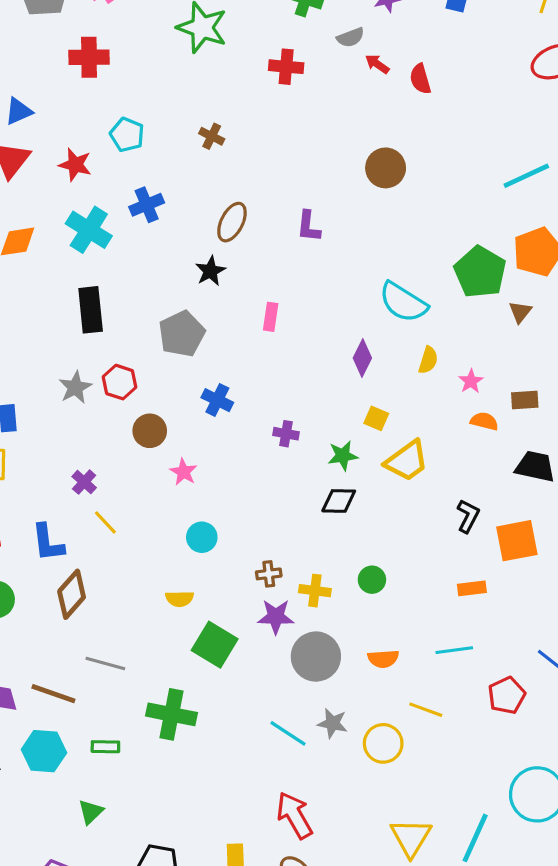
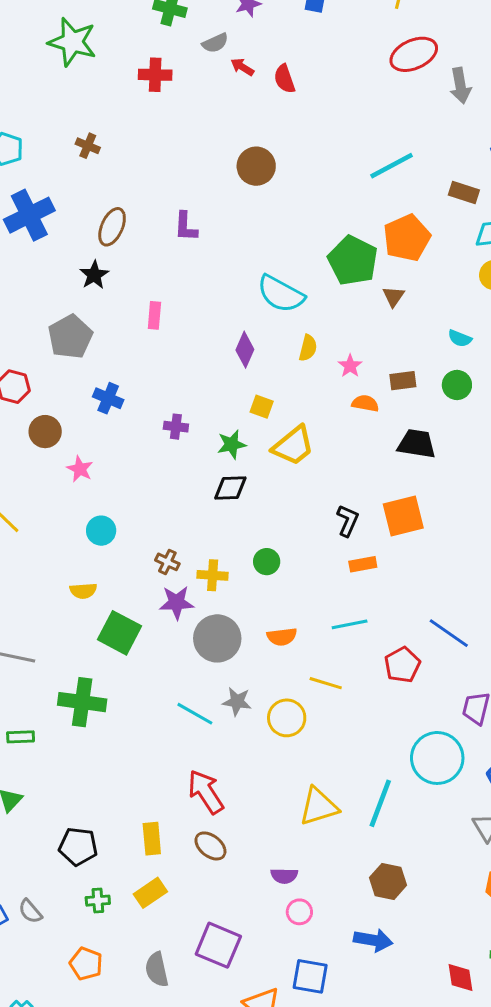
blue cross: (147, 205) -> (29, 215), size x1.5
black L-shape: (468, 516) -> (348, 521), moved
brown cross: (269, 574) -> (167, 562), turned 35
yellow triangle: (411, 838) -> (319, 807), turned 45

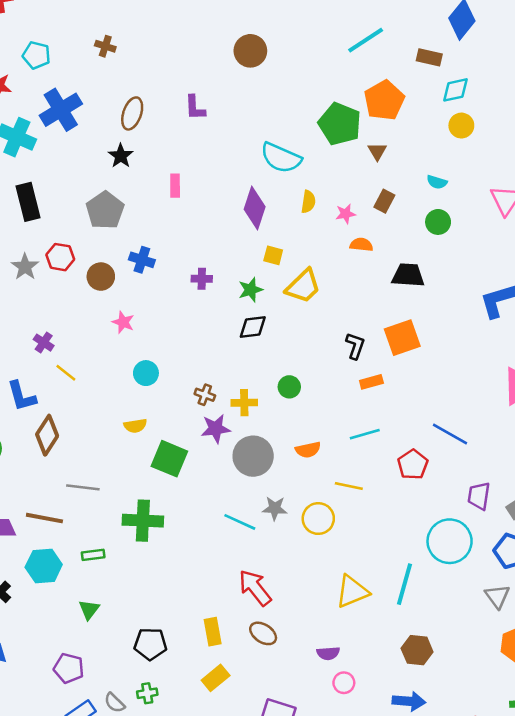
purple diamond: (245, 350) -> (255, 208), size x1.4
pink star: (350, 366) -> (346, 214), turned 30
brown rectangle: (403, 381) -> (384, 201), moved, turned -50
brown circle: (45, 432) -> (101, 277), moved
green cross: (98, 901) -> (147, 693), moved

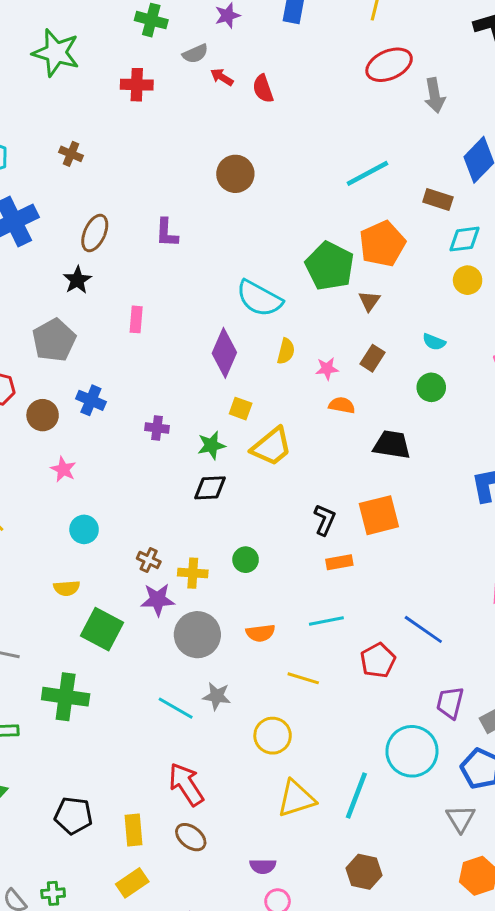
yellow circle: (318, 519) -> (273, 736), moved
black pentagon: (150, 644) -> (73, 816), moved

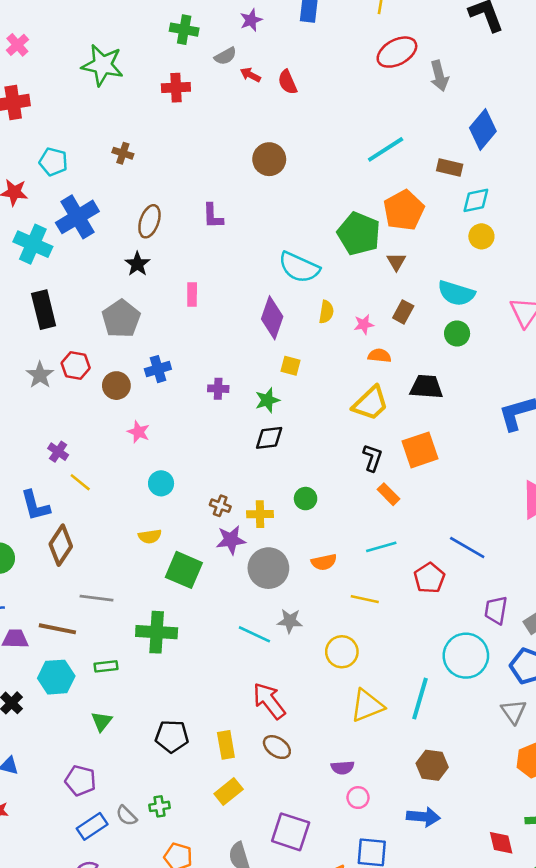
cyan semicircle: (434, 342) -> (456, 293), size x1.8
blue cross: (91, 400) -> (158, 369), turned -35
yellow trapezoid: (272, 447) -> (370, 403), moved
orange rectangle: (339, 562) -> (389, 494), turned 60

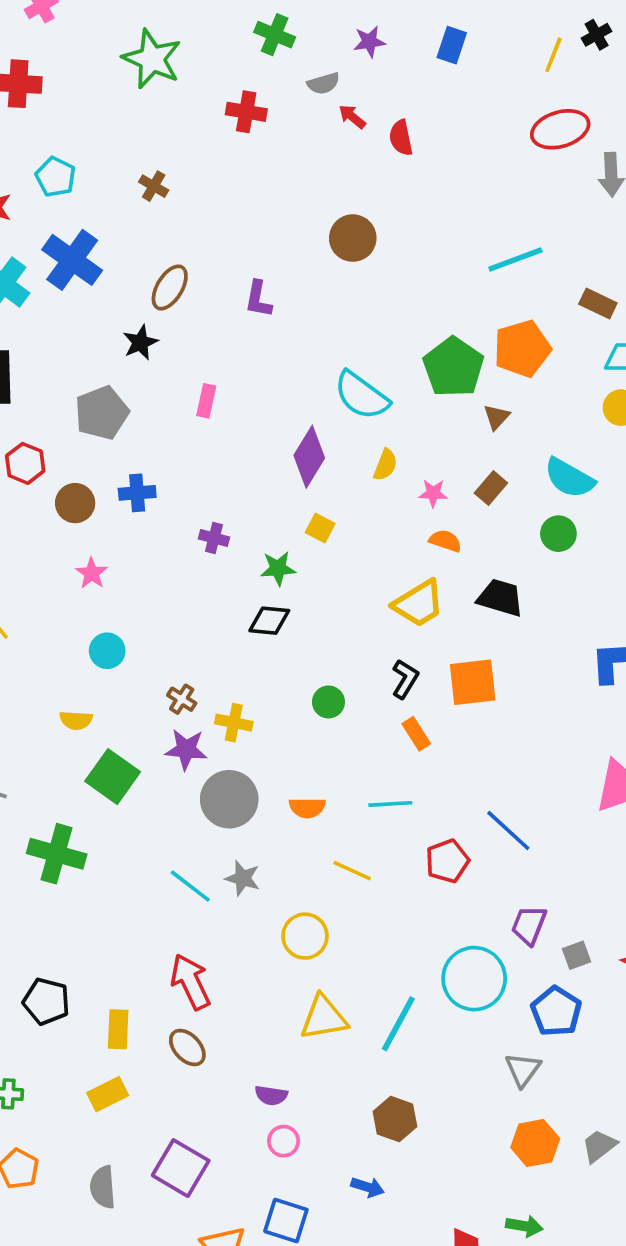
blue cross: (77, 217) -> (72, 260), turned -36
green circle: (306, 499) -> (328, 702), moved
blue arrow: (423, 817) -> (368, 1187), size x0.7

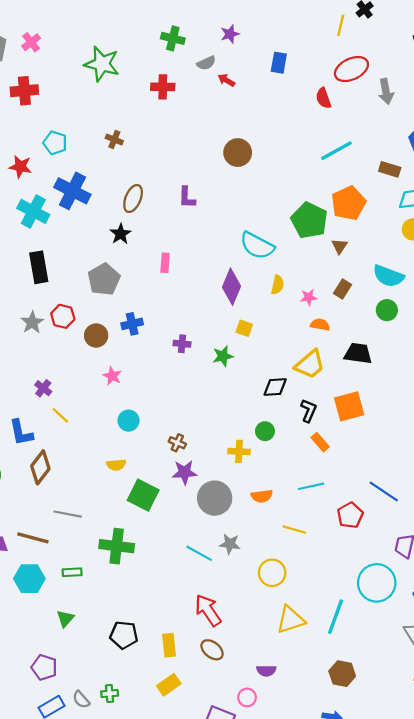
blue rectangle: (452, 45) -> (279, 63), moved
red semicircle: (401, 138) -> (323, 98), moved
black diamond: (269, 621) -> (275, 387), moved
yellow cross: (234, 723) -> (239, 451), moved
pink circle: (284, 1141) -> (247, 697), moved

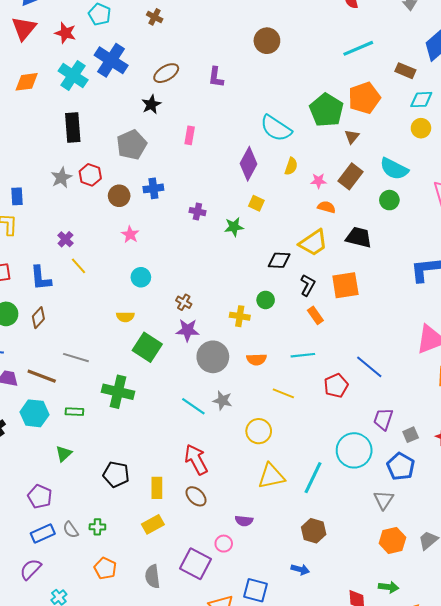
brown ellipse: (133, 199) -> (166, 73), turned 30
brown rectangle: (342, 289) -> (351, 176), size x1.4
brown diamond: (40, 467) -> (38, 318), moved, size x0.7

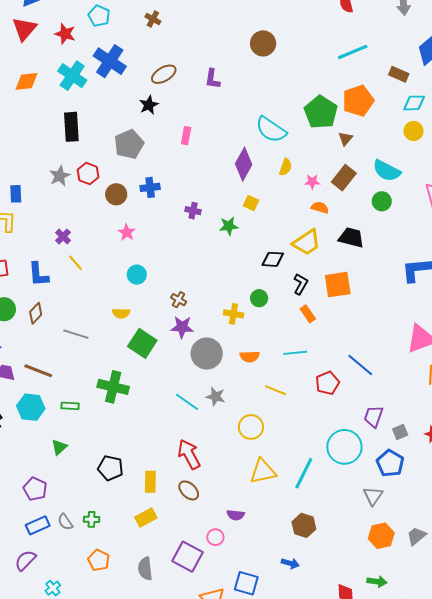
gray line: (76, 358) -> (76, 334), moved

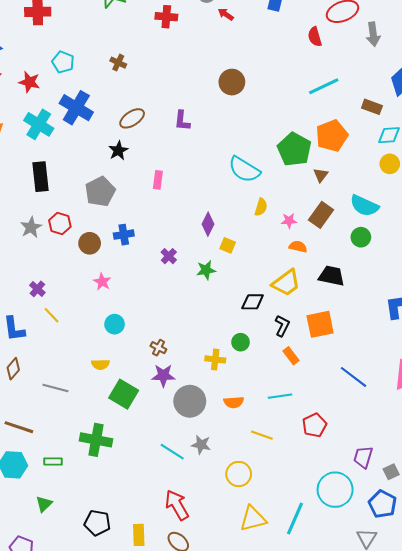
purple diamond: (244, 164) -> (208, 224), moved, size x0.7
purple cross: (193, 211) -> (169, 256), turned 35
blue line: (360, 365) -> (353, 377), moved

